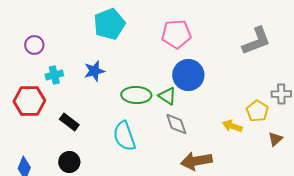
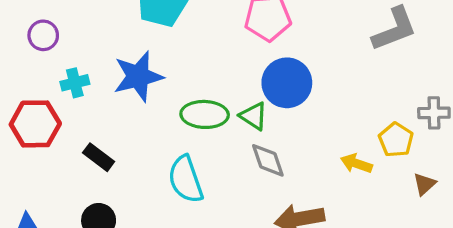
blue star: (94, 71) -> (138, 76), size x1.5

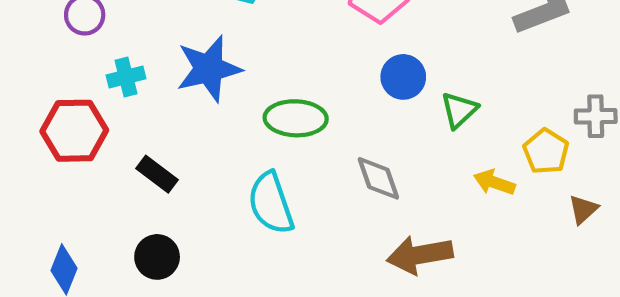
blue circle: (287, 83) -> (403, 77), size x0.7
green triangle: (254, 116) -> (459, 110), moved, turned 44

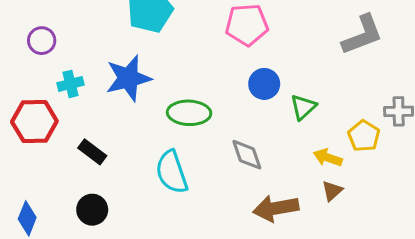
brown triangle: (583, 209) -> (332, 191), moved

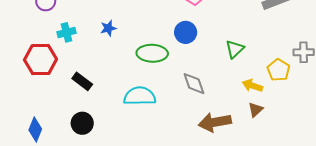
blue star: (128, 78) -> (108, 28), size x0.5
blue circle: (264, 84) -> (186, 32), moved
cyan semicircle: (172, 172) -> (140, 96), turned 108

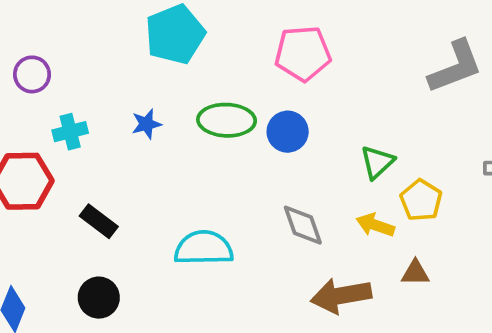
green ellipse: (152, 53) -> (227, 120), moved
yellow pentagon: (279, 70) -> (421, 200), moved
yellow arrow: (252, 86) -> (375, 225), moved
brown triangle: (256, 110) -> (415, 273), turned 42

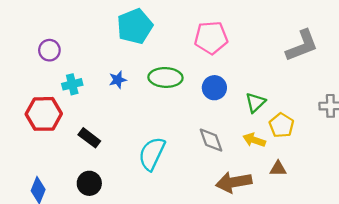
blue circle: (288, 132) -> (214, 88), moved
cyan semicircle: (204, 248) -> (152, 154), turned -64

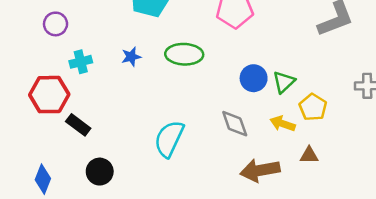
blue circle: (214, 88) -> (254, 78), moved
black rectangle: (89, 138) -> (78, 125), moved

